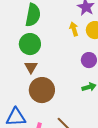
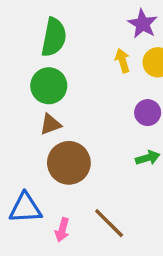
brown triangle: (31, 67) -> (50, 124), turned 40

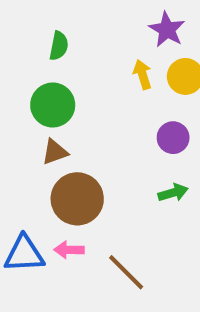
green semicircle: (54, 37) -> (59, 46), size x0.6
pink arrow: (62, 230) -> (69, 250), moved, turned 75

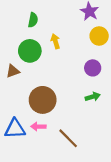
yellow arrow: (142, 74) -> (55, 41), moved
brown triangle: (55, 152) -> (13, 71), moved

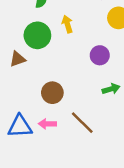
purple circle: (93, 68) -> (100, 55), moved
brown circle: (43, 100) -> (52, 93), size x0.7
brown line: (68, 138) -> (82, 123), moved

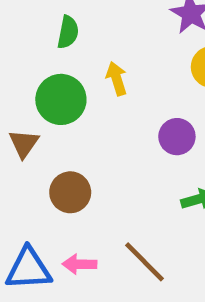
brown triangle: (17, 59) -> (24, 144), turned -35
brown circle: (52, 93) -> (70, 192), moved

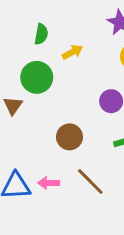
yellow arrow: (117, 79) -> (72, 52), moved, turned 78
brown circle: (70, 192) -> (69, 137), moved

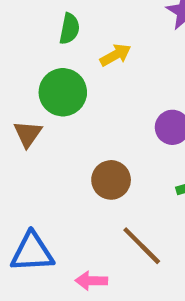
pink arrow: (49, 183) -> (91, 281), moved

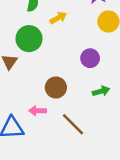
pink arrow: (91, 281) -> (38, 111), moved

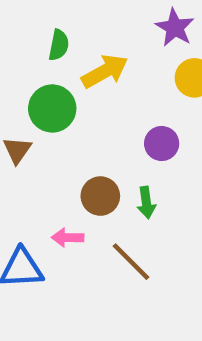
yellow arrow: (58, 18) -> (105, 71), size x1.5
green arrow: (101, 91) -> (146, 203), moved, turned 98

